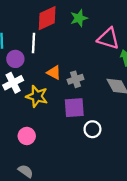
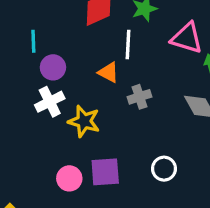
white line: (34, 43) -> (128, 45), moved
orange triangle: (54, 73) -> (108, 72), moved
purple square: (74, 108) -> (105, 172), moved

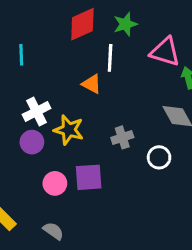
purple circle: (53, 67) -> (32, 142), moved
gray cross: (139, 97) -> (122, 137), moved
white circle: (164, 169) -> (159, 157), moved

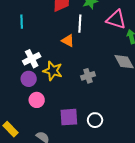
white circle: (159, 157) -> (95, 120), moved
purple square: (89, 177) -> (69, 117), moved
pink circle: (55, 183) -> (37, 100), moved

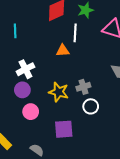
orange triangle: (68, 41) -> (63, 51), turned -32
yellow star: (53, 71) -> (59, 92), moved
white circle: (95, 120) -> (91, 106), moved

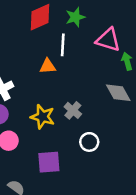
gray cross: (83, 87) -> (73, 110), turned -32
white circle: (91, 106) -> (89, 142), moved

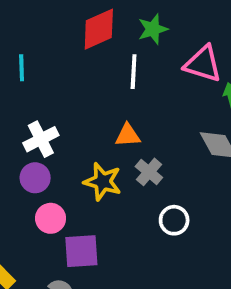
orange triangle: (48, 66) -> (128, 135), moved
purple square: (49, 162) -> (81, 251), moved

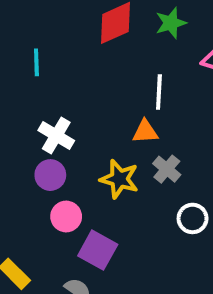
white line: (134, 72) -> (159, 92), moved
white cross: (41, 139) -> (56, 136), turned -32
purple square: (81, 251) -> (98, 250), turned 33

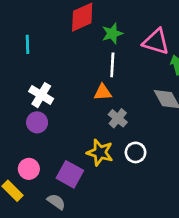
green star: (171, 23) -> (112, 33), moved
yellow star: (119, 179) -> (100, 152), moved
pink circle: (66, 216) -> (29, 169), moved

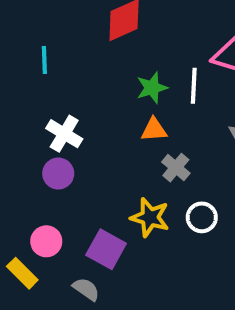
green star: (112, 33) -> (152, 88), moved
white line: (112, 65) -> (194, 86), moved

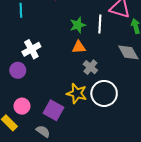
white cross: (64, 134) -> (31, 49), turned 30
purple circle: (58, 174) -> (18, 70), moved
white circle: (202, 217) -> (104, 93), size x1.6

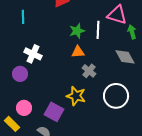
white cross: (31, 49) -> (33, 54), turned -36
white circle: (104, 93) -> (116, 96), moved

